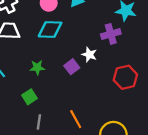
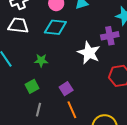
white star: (89, 55) -> (89, 53), size x1.6
purple square: (72, 67) -> (66, 89), moved

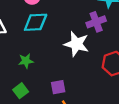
purple square: (66, 89) -> (58, 87), turned 32

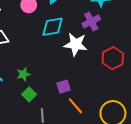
cyan diamond: (36, 22) -> (52, 27), moved
green star: (26, 61) -> (23, 74), moved

